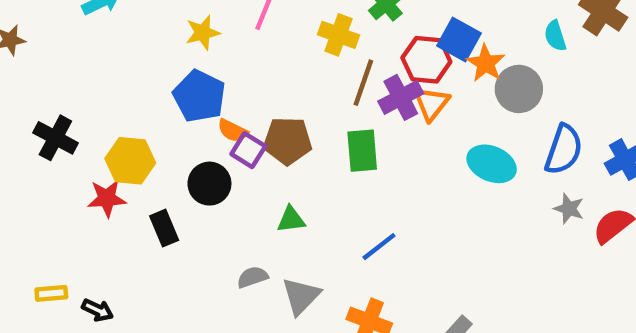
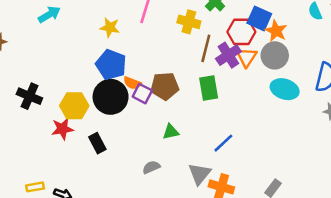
yellow star: (203, 33) -> (110, 27), turned 30
gray circle: (519, 89) -> (275, 55), moved
black circle: (209, 184) -> (111, 97), moved, size x1.4
gray triangle: (301, 296) -> (199, 174), moved

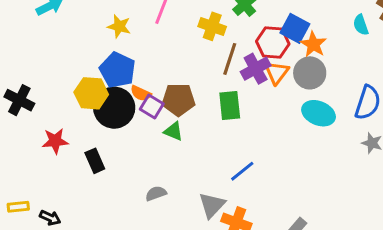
yellow hexagon: (74, 106) -> (91, 93), moved
green triangle: (171, 132) -> (173, 131), moved, turned 30

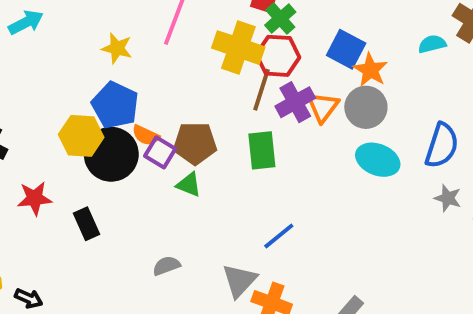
cyan semicircle: (361, 25) -> (432, 44), turned 95
yellow cross: (212, 26) -> (238, 48), size x1.4
red hexagon: (273, 43) -> (278, 56), moved

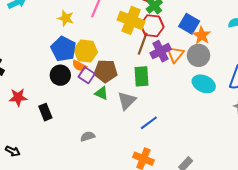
yellow hexagon: (81, 136) -> (86, 51), moved
black circle: (111, 154) -> (60, 75), size x0.7
gray triangle: (239, 281) -> (127, 101), moved

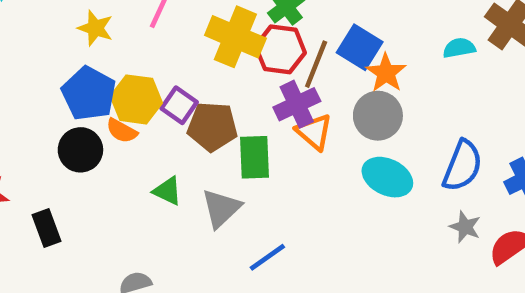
brown line: (143, 44) -> (316, 64), moved
orange triangle: (175, 54) -> (314, 132), moved, turned -30
brown pentagon: (106, 71) -> (212, 127), moved
purple square: (87, 75) -> (179, 105), moved

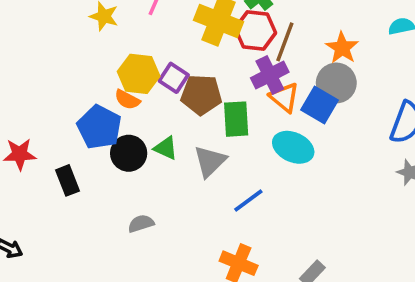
blue square: (360, 47) -> (319, 105), moved
blue pentagon: (89, 94) -> (99, 127), moved
black circle: (80, 150) -> (129, 153), moved
cyan ellipse: (387, 177) -> (293, 147), moved

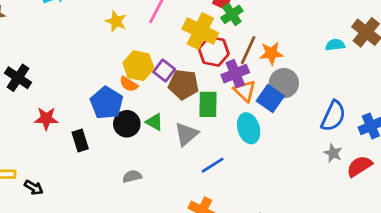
red hexagon: (255, 31) -> (214, 51), moved
orange star: (342, 48) -> (271, 53), moved, turned 30
cyan ellipse: (293, 147) -> (249, 128), turned 44

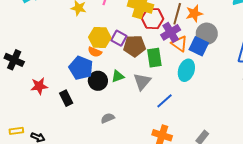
green triangle: (154, 122) -> (118, 76), turned -40
cyan ellipse: (249, 128) -> (186, 70), turned 45

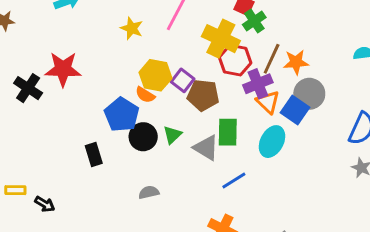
green rectangle: (154, 58) -> (228, 132), moved
green triangle: (118, 76) -> (172, 135), turned -32
gray triangle: (142, 82) -> (206, 148), turned -48
red star: (39, 86) -> (63, 69), moved, size x1.4

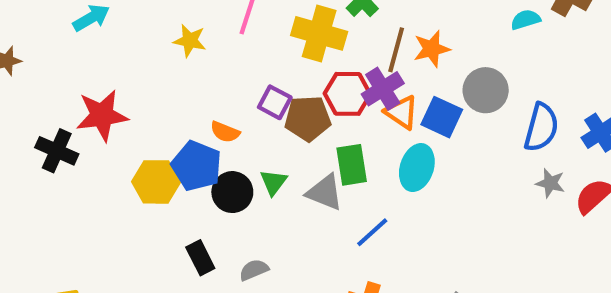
red hexagon: (235, 60) -> (347, 94), moved
yellow hexagon: (155, 75) -> (156, 182), moved
gray circle: (309, 94) -> (486, 90), moved
black rectangle: (94, 154) -> (200, 258), moved

